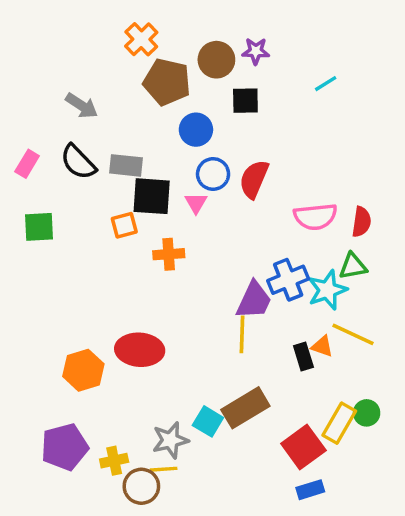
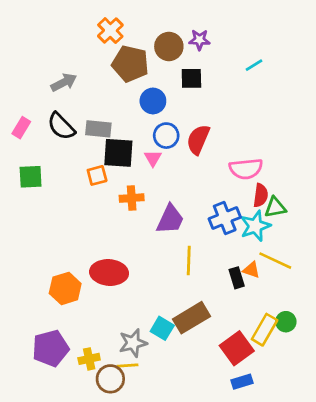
gray arrow: (82, 106) -> (64, 82), turned -60
red semicircle: (361, 222) -> (261, 195), moved
purple trapezoid: (254, 300) -> (170, 219), moved

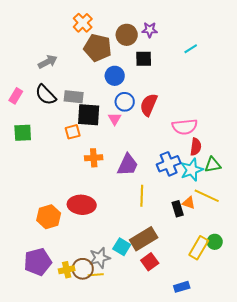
orange cross: (132, 198) -> (94, 158), moved
green triangle: (275, 207) -> (213, 165), moved
red square: (237, 348) -> (150, 262), moved, size x0.7
brown circle: (110, 379) -> (83, 269), moved

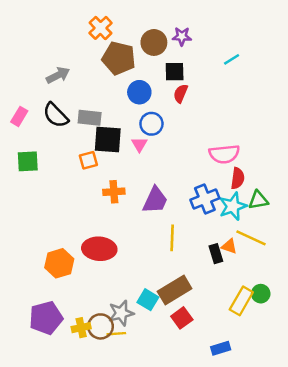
red semicircle: (149, 105) -> (181, 93), moved, size x0.7

